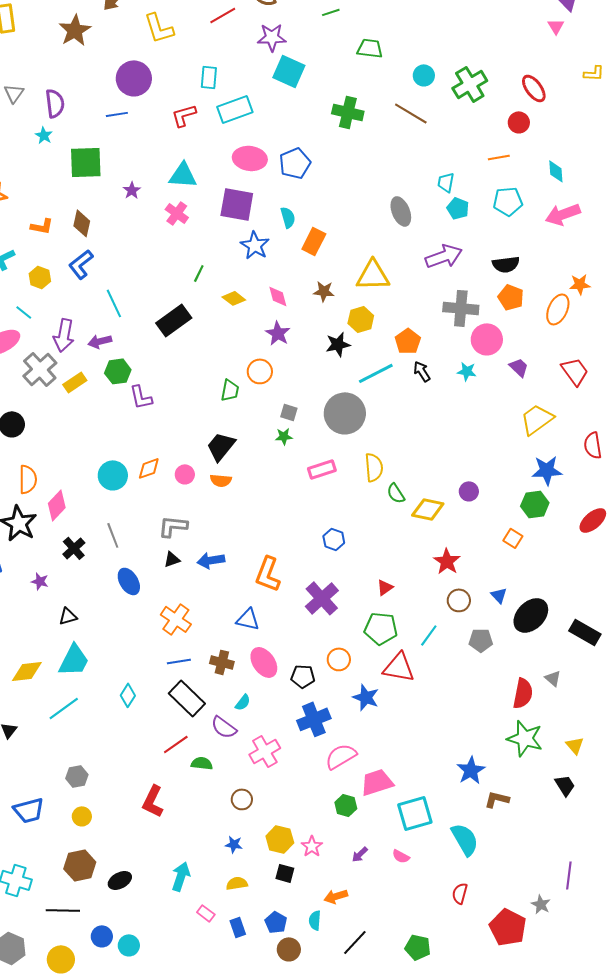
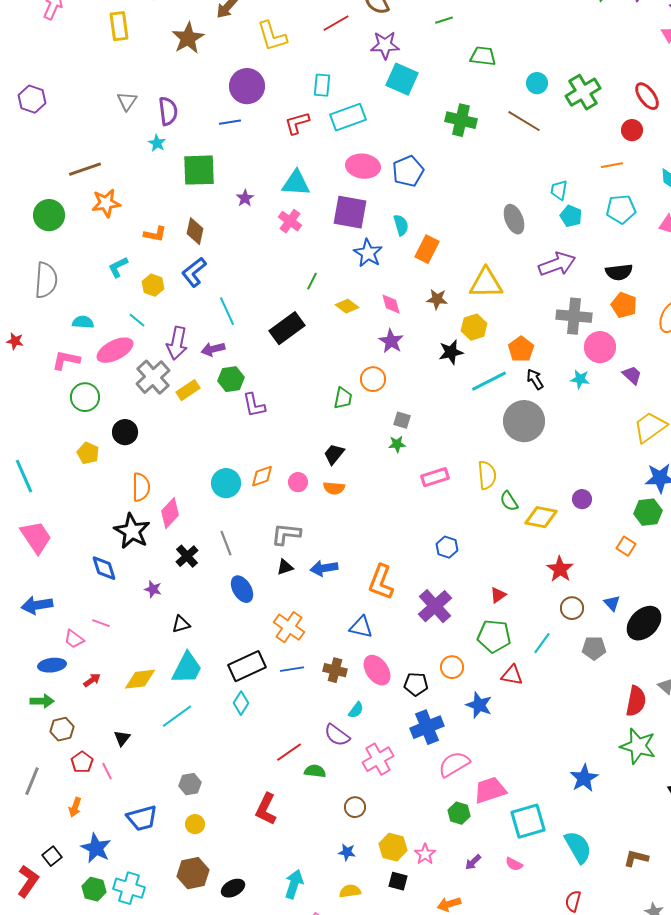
gray circle: (345, 413) -> (524, 421), moved
black trapezoid: (221, 446) -> (334, 454), size x0.7
red triangle: (399, 667) -> (512, 675), size x0.7
black rectangle: (187, 698) -> (247, 666), moved, turned -69
brown L-shape: (497, 799) -> (636, 858), moved

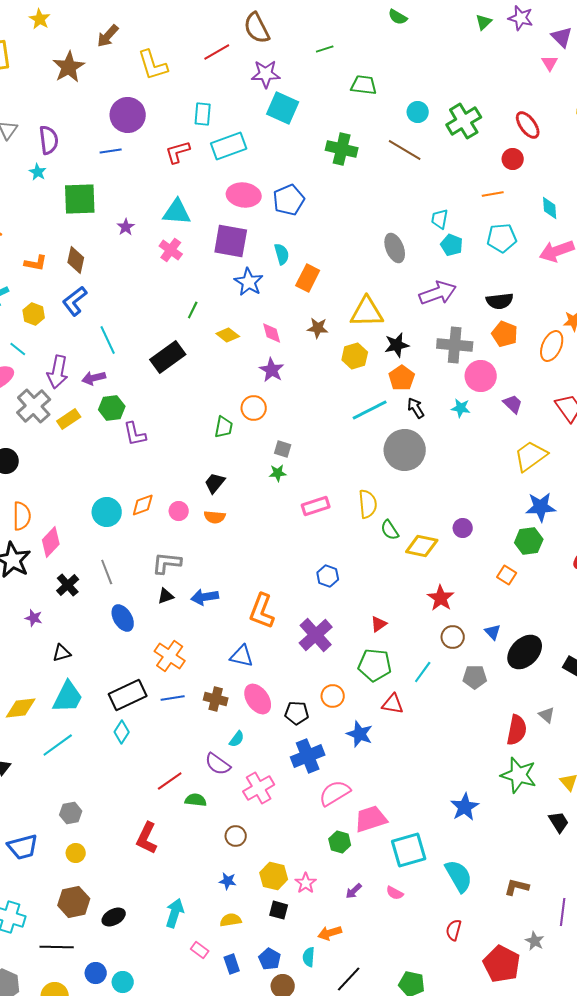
black star: (451, 352) -> (397, 345), moved

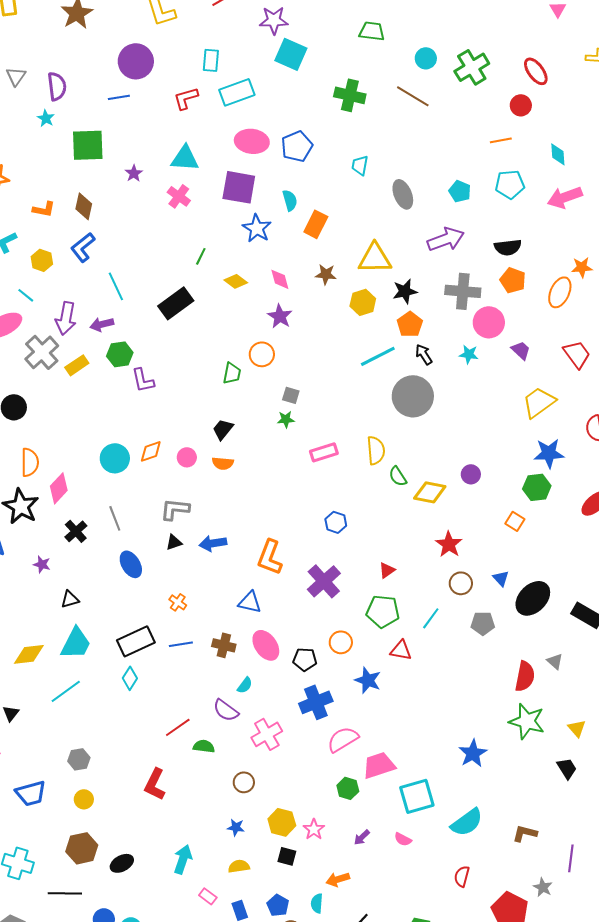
cyan trapezoid: (440, 219) -> (360, 165), moved
orange cross: (170, 656) -> (178, 602), size x0.6
cyan semicircle: (459, 876) -> (467, 822), turned 84

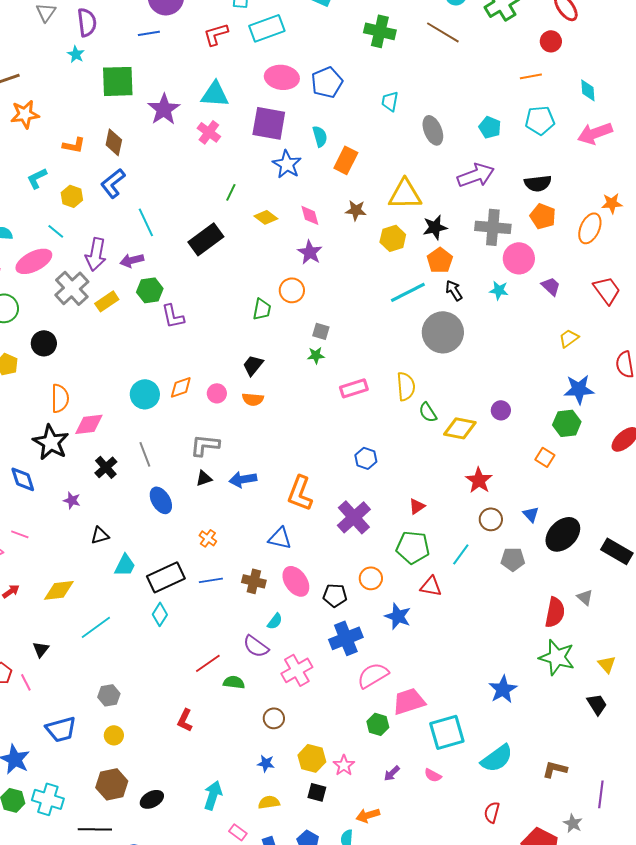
purple star: (134, 173) -> (164, 109), size x1.8
yellow trapezoid: (539, 402) -> (569, 338), size x0.6
pink diamond: (59, 488) -> (89, 424), turned 40
cyan trapezoid: (76, 643) -> (125, 565), moved, size x0.7
red L-shape: (155, 784) -> (185, 720), size x0.7

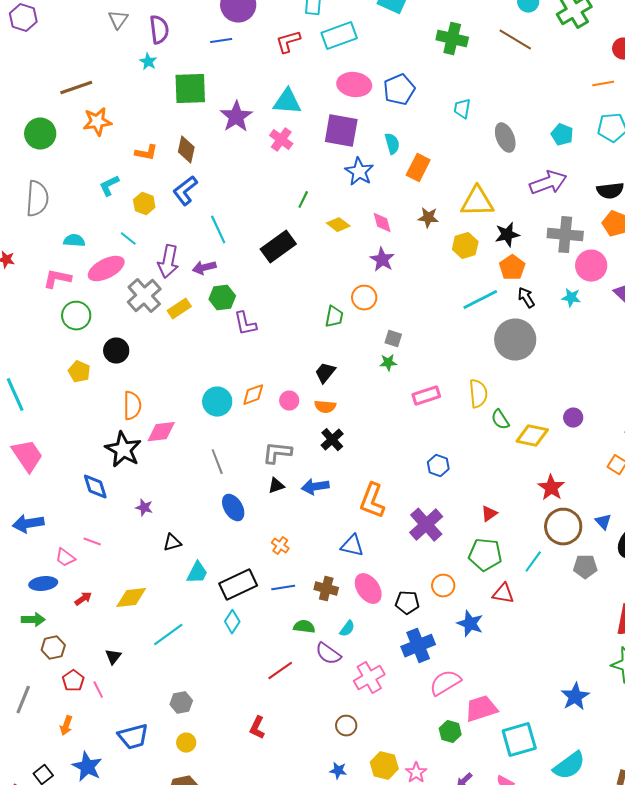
black cross: (106, 467) -> (332, 440), moved
brown circle: (491, 519) -> (563, 527), size x1.6
green semicircle: (234, 682) -> (304, 627), moved

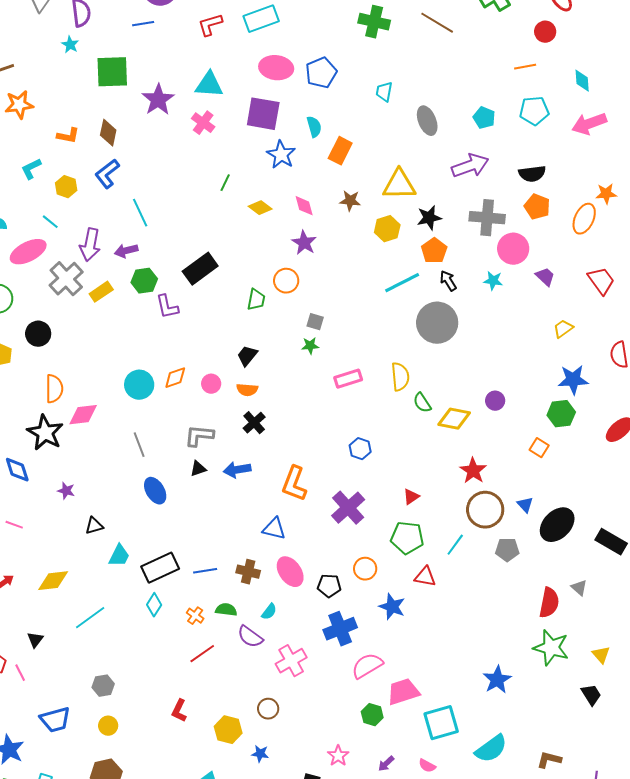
black rectangle: (278, 247) -> (200, 269), moved
orange cross: (280, 546) -> (195, 616), moved
yellow hexagon: (384, 766) -> (228, 730), moved

